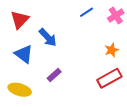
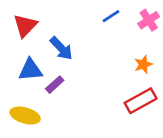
blue triangle: (24, 54) -> (30, 70), turned -42
purple rectangle: (54, 75) -> (55, 85), moved

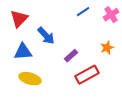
purple rectangle: (55, 85) -> (71, 56), moved
red rectangle: (141, 101) -> (87, 75), moved
yellow ellipse: (25, 115) -> (30, 79), moved

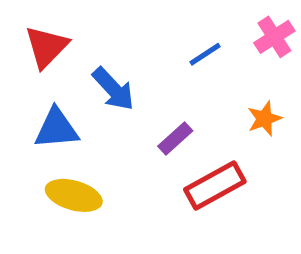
blue line: (83, 12) -> (205, 54), moved

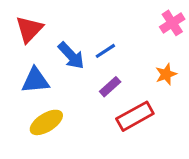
blue line: (205, 54) -> (105, 51), moved
yellow ellipse: (74, 195) -> (46, 122), turned -48

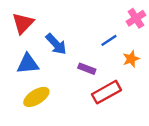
blue line: (105, 51) -> (109, 40), moved
purple rectangle: (110, 87) -> (87, 69), turned 63

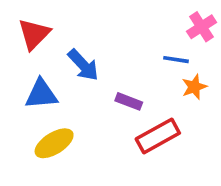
blue line: (109, 40) -> (176, 60), moved, turned 42

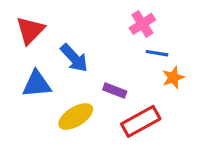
pink cross: (202, 27) -> (142, 24), moved
yellow ellipse: (54, 143) -> (76, 117), moved

